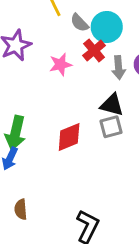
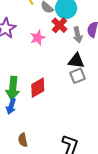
red diamond: (69, 137) -> (38, 88), moved

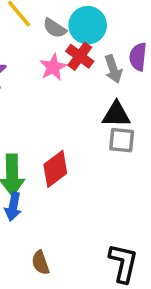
pink star: (38, 38) -> (53, 67), moved
gray square: (77, 76) -> (122, 140), turned 35

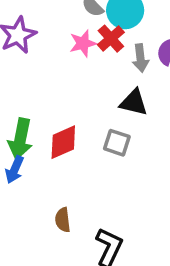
gray square: (122, 140) -> (117, 143), moved
brown semicircle: (40, 263) -> (63, 220), moved

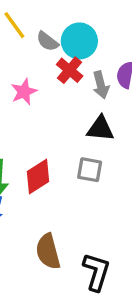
pink star: (83, 43) -> (24, 92), moved
brown semicircle: (63, 220) -> (48, 251), size x1.5

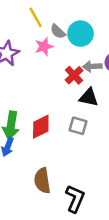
red cross: (70, 70) -> (74, 75), moved
gray arrow: (101, 85) -> (92, 66), turned 96
pink star: (24, 92) -> (44, 46), moved

